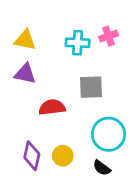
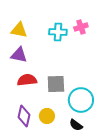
gray square: (91, 87) -> (56, 84), moved
red semicircle: (52, 107) -> (27, 80), moved

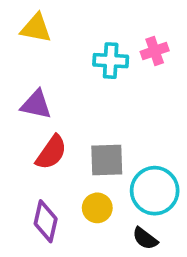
yellow triangle: (19, 30) -> (36, 28), moved
red semicircle: (27, 80) -> (51, 152), turned 132
yellow circle: (47, 116) -> (97, 208), moved

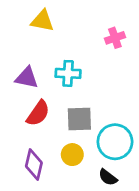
yellow triangle: (36, 28) -> (42, 21), moved
cyan cross: (111, 61) -> (68, 73), moved

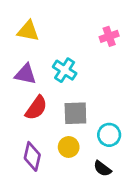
yellow triangle: (42, 21) -> (28, 31), moved
cyan cross: (68, 73) -> (65, 70), turned 30
cyan circle: (115, 142) -> (109, 135), size x0.7

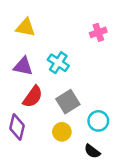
gray square: (75, 113) -> (68, 102), turned -30
purple diamond: (32, 156) -> (17, 127), moved

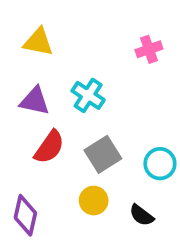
cyan circle: (98, 121) -> (160, 164), moved
purple diamond: (17, 127) -> (25, 215), moved
black semicircle: (92, 151) -> (142, 215), moved

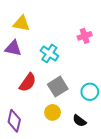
pink cross: (149, 49) -> (85, 36), moved
purple triangle: (35, 101) -> (13, 48), moved

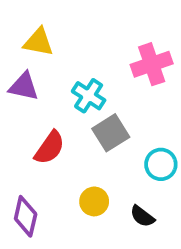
pink cross: (85, 36) -> (152, 64), size x1.5
gray square: (58, 87) -> (111, 133), moved

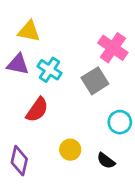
pink cross: (152, 64) -> (113, 48), turned -36
cyan cross: (89, 96) -> (50, 70), moved
gray square: (111, 133) -> (95, 81), moved

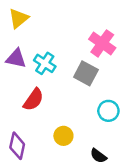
yellow triangle: (29, 31) -> (18, 18), moved, turned -50
gray square: (95, 81) -> (86, 73), turned -30
black semicircle: (106, 161) -> (98, 156), moved

